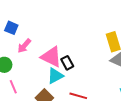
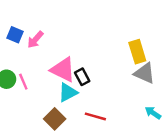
pink arrow: (24, 46) -> (35, 40), moved
pink line: (13, 87) -> (23, 82), moved

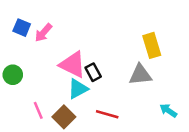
gray triangle: (145, 73) -> (140, 75), moved, turned -30
pink line: (23, 82) -> (38, 110), moved

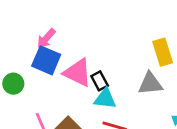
blue square: (22, 28) -> (46, 60), moved, size x1.5
cyan triangle: (78, 89) -> (105, 99), moved, turned 35

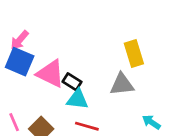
black rectangle: (100, 81) -> (72, 82), turned -30

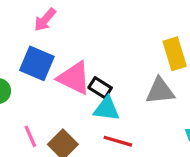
pink arrow: (20, 40) -> (45, 20), moved

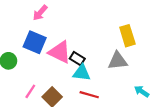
pink line: (30, 136) -> (30, 91), turned 56

